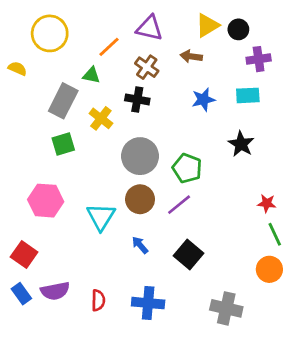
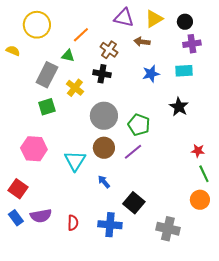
purple triangle: (149, 28) -> (124, 18), moved
black circle: (238, 29) -> (185, 22), moved
black square: (189, 254) -> (134, 203), moved

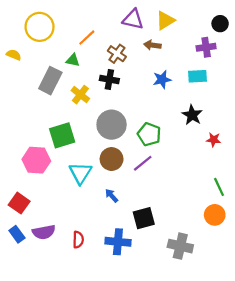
black circle: (185, 22) -> (220, 24), moved
green square: (47, 107) -> (62, 135), moved, size x1.4
red star: (198, 151) -> (214, 140), moved
black square: (134, 203) -> (144, 218), turned 35

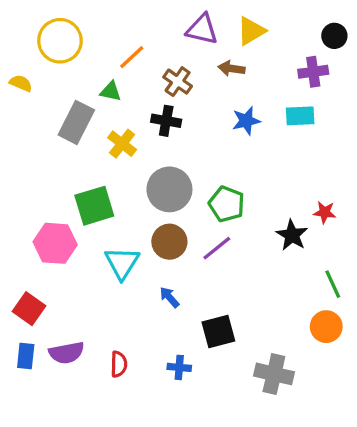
black star: (192, 115) -> (292, 235), moved
blue rectangle: (17, 234) -> (26, 356), turned 42
blue cross: (118, 242) -> (179, 367), size x0.6

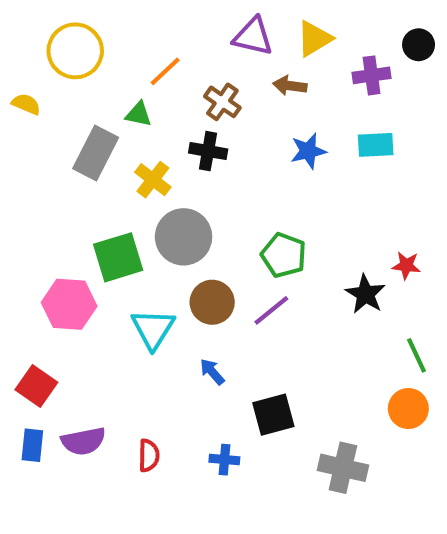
purple cross: (313, 72) -> (372, 75), moved
gray circle: (169, 189) -> (184, 237), moved

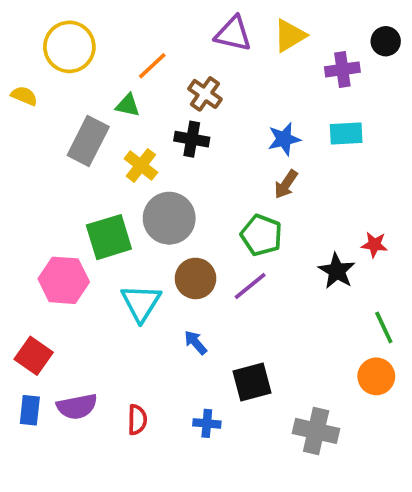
brown arrow: (290, 86) -> (286, 184), moved, turned -64

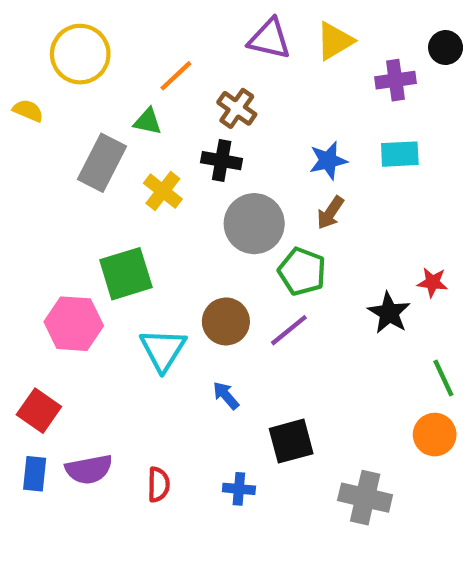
gray circle: (169, 218) -> (254, 224), moved

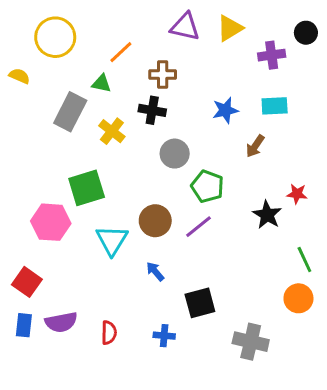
brown cross: (237, 108) -> (163, 74), turned -35
brown arrow: (330, 213) -> (255, 146), moved
gray circle: (254, 224) -> (175, 154), size x0.7

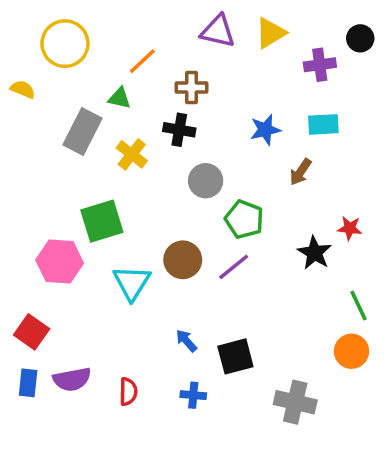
blue arrow: (155, 271) -> (186, 341), moved

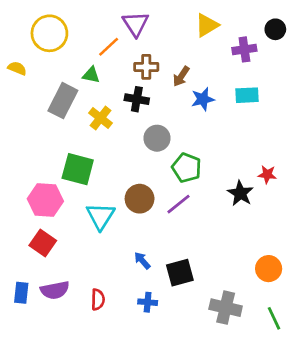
purple triangle: (218, 31) -> (135, 24), moved, turned 44
brown arrow: (300, 172) -> (181, 76), moved
green square: (102, 221) -> (78, 169), turned 32
green line: (358, 306) -> (274, 318), moved
red square: (32, 332) -> (43, 243), moved

